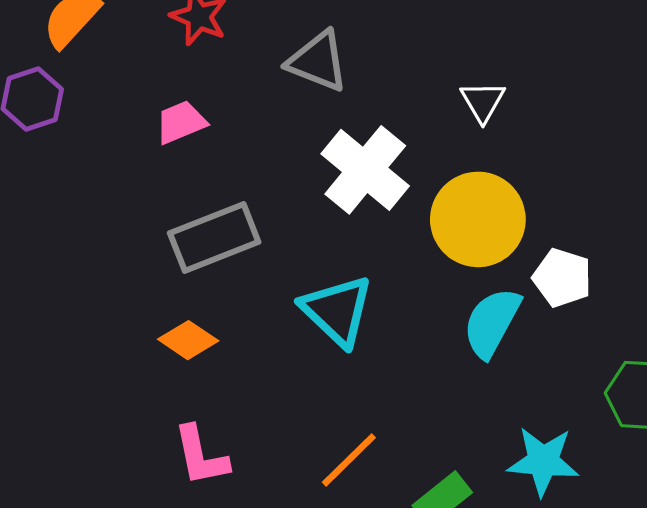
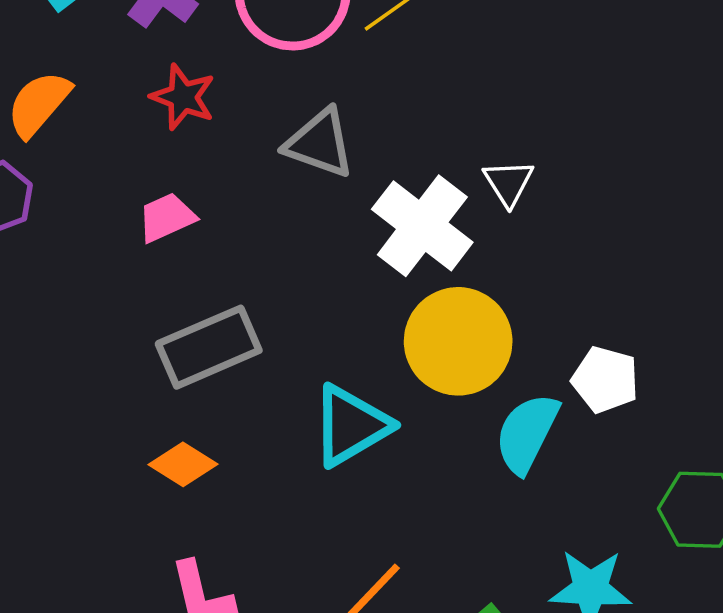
white cross: (365, 170) -> (422, 226), moved
yellow circle: (478, 219) -> (458, 341), moved
cyan triangle: (337, 311) -> (351, 426), turned 48

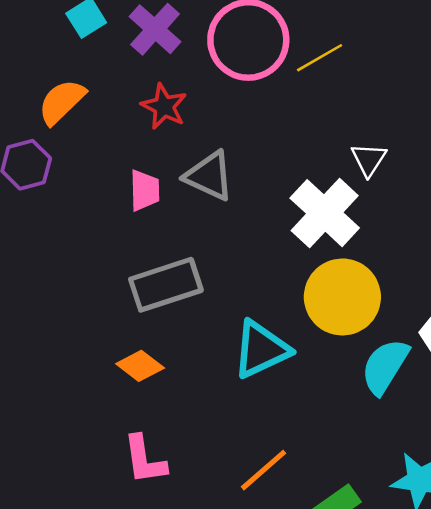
gray triangle: (320, 143) -> (209, 176), moved
white triangle: (508, 183) -> (369, 159), moved
pink trapezoid: (167, 217) -> (145, 190), turned 108

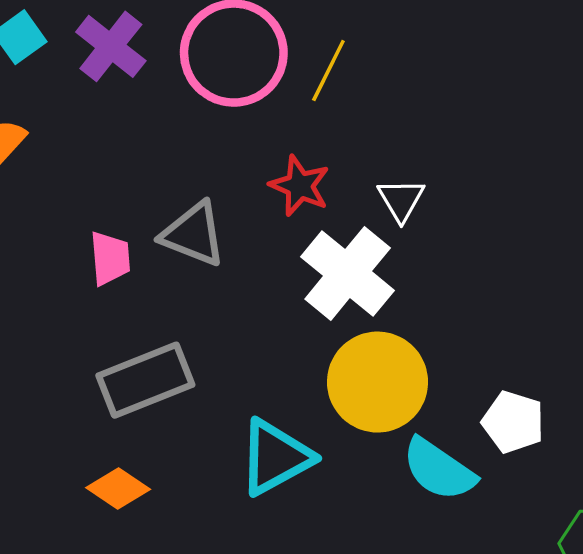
yellow line: (320, 58) -> (328, 71), turned -30
red star: (164, 106) -> (300, 186), moved
cyan semicircle: (385, 366) -> (439, 469), turned -84

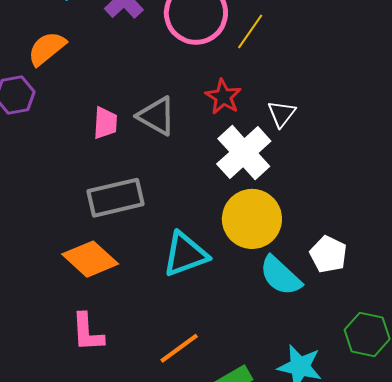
orange diamond: (118, 489) -> (90, 259), size x1.5

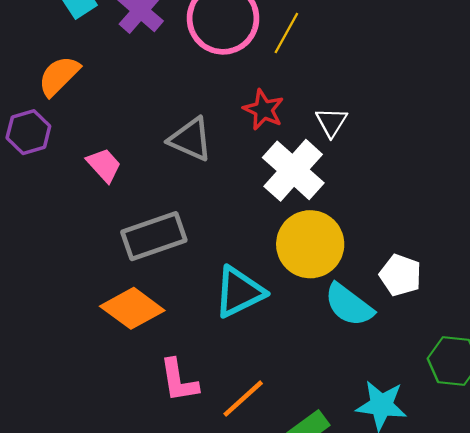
pink trapezoid: (105, 123) -> (104, 165), moved, turned -40
pink L-shape: (87, 332) -> (179, 381), moved

